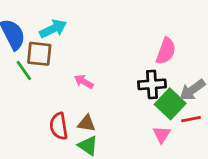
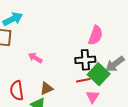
red line: (191, 119) -> (83, 80), moved
brown triangle: (87, 123) -> (46, 88), moved, turned -32

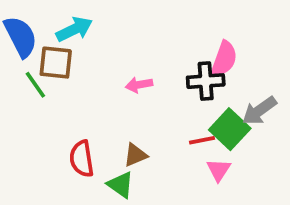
pink arrow: (35, 58) -> (139, 85), moved, turned -40
black cross: (85, 60) -> (206, 81), moved

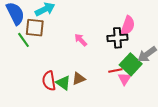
pink arrow: (139, 85) -> (81, 40), turned 56
pink triangle: (219, 170) -> (125, 79), moved
green triangle: (121, 185) -> (63, 83), moved

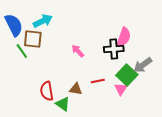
red line: (115, 71) -> (98, 81), moved
brown triangle: (79, 79) -> (76, 89), turned 32
green triangle: (63, 83) -> (63, 104), moved

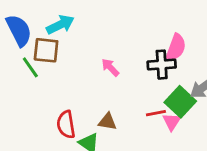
red line: (98, 81) -> (156, 113), moved

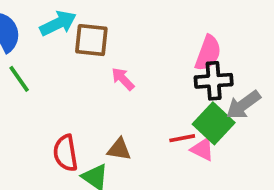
brown square: (46, 50) -> (91, 40), moved
black cross: (162, 65) -> (214, 81), moved
pink triangle: (172, 122) -> (203, 149), turned -36

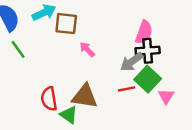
gray arrow: (243, 105) -> (132, 62), moved
brown triangle: (119, 149) -> (85, 96), size x1.6
pink triangle: (203, 149) -> (166, 96), moved, turned 35

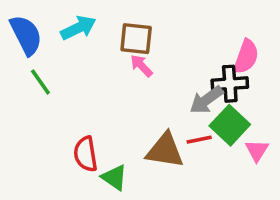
brown square: (66, 24) -> (136, 39), moved
pink semicircle: (144, 32) -> (246, 57), moved
pink arrow: (87, 49) -> (141, 66), moved
brown triangle: (85, 96) -> (165, 150), moved

